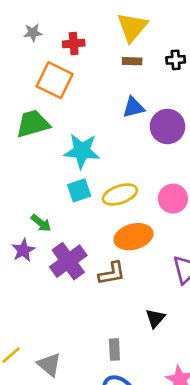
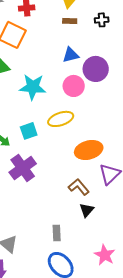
cyan square: (79, 190) -> (29, 131), moved
pink circle: (173, 199) -> (74, 86), moved
orange ellipse: (134, 237) -> (89, 150), moved
brown L-shape: (112, 273) -> (79, 187), moved, turned -120

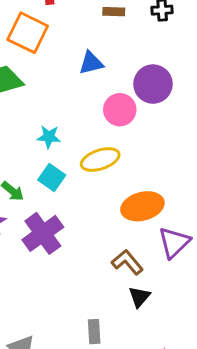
blue triangle: (71, 55) -> (91, 63), moved
cyan star: (33, 87) -> (49, 137), moved, size x0.6
cyan square: (29, 131) -> (52, 178), turned -36

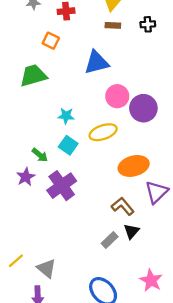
orange square: (28, 33) -> (51, 41), size x0.6
blue triangle: (91, 63) -> (97, 62), size x1.4
purple circle: (153, 84) -> (143, 108), moved
gray rectangle: (94, 332) -> (110, 240), moved, turned 49

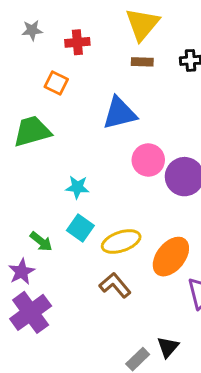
yellow ellipse: (103, 132) -> (121, 241), moved
orange ellipse: (134, 166) -> (171, 257), turned -36
purple cross: (62, 186) -> (31, 312), moved
brown L-shape: (123, 206) -> (115, 285), moved

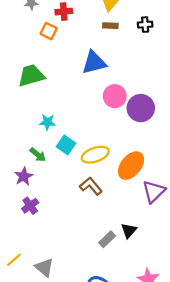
orange square: (56, 83) -> (49, 31), moved
cyan star: (77, 187) -> (48, 122), moved
purple cross: (31, 312) -> (30, 206), size x0.6

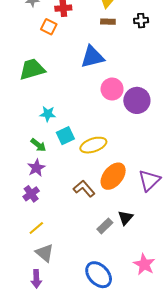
cyan square: (66, 145) -> (65, 136), turned 30
orange ellipse: (131, 166) -> (113, 176), moved
purple star: (24, 176) -> (36, 168), moved
brown L-shape: (91, 186) -> (84, 189), moved
yellow line: (14, 260) -> (36, 228), moved

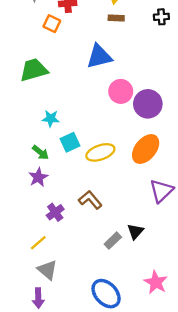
black cross: (141, 21) -> (161, 17), moved
orange ellipse: (113, 176) -> (146, 149), moved
purple cross: (31, 194) -> (55, 212), moved

